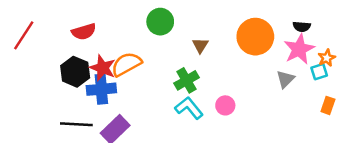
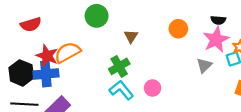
orange circle: (255, 37) -> (178, 29), size x0.6
black hexagon: (75, 72) -> (21, 73), moved

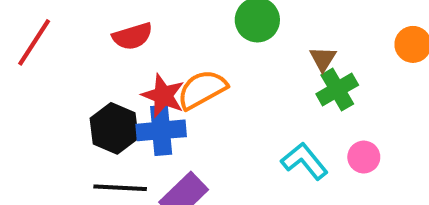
green cross: (119, 66) -> (337, 89), moved

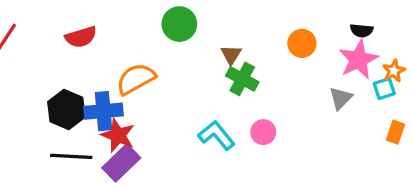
green cross: (337, 89) -> (242, 79), turned -32
red star: (163, 96) -> (118, 135), moved

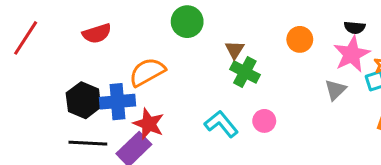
red star: (118, 135) -> (149, 124), moved

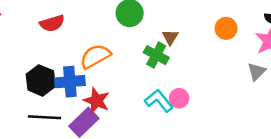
green cross: (245, 72) -> (156, 55), moved
pink circle: (264, 121) -> (179, 98), moved

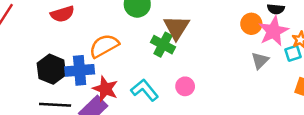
orange circle: (226, 28) -> (251, 24), moved
brown triangle: (170, 37) -> (176, 27), size x1.6
cyan L-shape: (159, 101) -> (145, 90), moved

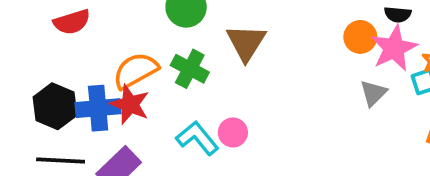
green cross: (163, 45) -> (190, 69), moved
pink circle: (185, 86) -> (233, 132), moved
red star: (105, 89) -> (130, 104), moved

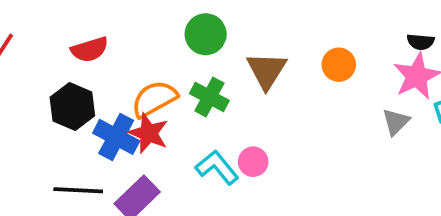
orange circle: (360, 37) -> (339, 65), moved
black hexagon: (55, 106) -> (72, 107), moved
blue cross: (98, 108) -> (116, 137), turned 33

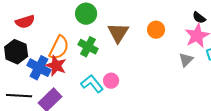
black semicircle: (421, 42) -> (199, 18), turned 32
orange semicircle: (154, 99) -> (59, 48), turned 145

